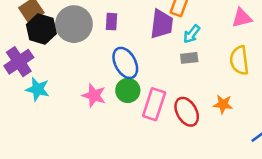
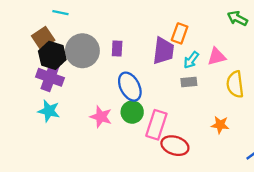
pink triangle: (242, 18) -> (217, 57), moved
purple cross: (19, 62) -> (50, 77), moved, turned -36
red ellipse: (187, 112) -> (175, 146), moved, turned -44

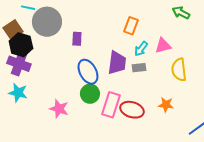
gray circle: (82, 51) -> (47, 22), moved
purple trapezoid: (163, 51) -> (117, 63), moved
pink star: (101, 117) -> (59, 109), moved
red ellipse: (175, 146) -> (132, 110), moved

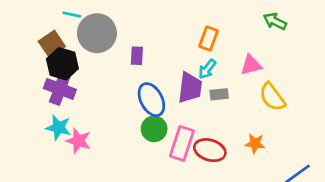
cyan arrow: (141, 49) -> (207, 69), moved
yellow semicircle: (179, 70) -> (272, 97), turned -30
pink star: (59, 109) -> (78, 141), moved

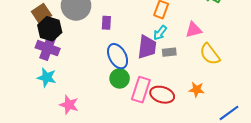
pink star: (78, 141) -> (69, 105), moved

